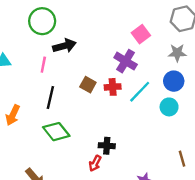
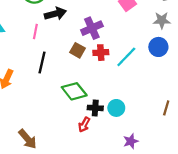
purple cross: (126, 61) -> (92, 28), moved, turned 35
cyan circle: (169, 107) -> (116, 108), moved
green diamond: (56, 132) -> (74, 91), moved
brown line: (182, 159) -> (166, 108), moved, turned 32

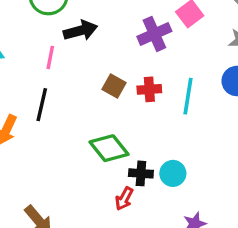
purple cross: (92, 28) -> (154, 34), moved
cyan line: (126, 57) -> (188, 96), turned -35
black line: (42, 62) -> (42, 105), moved

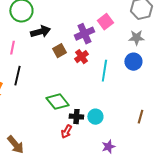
pink line: (50, 57) -> (12, 48), moved
brown square: (114, 86) -> (59, 51), moved, turned 32
red cross: (149, 89) -> (81, 57), moved, turned -32

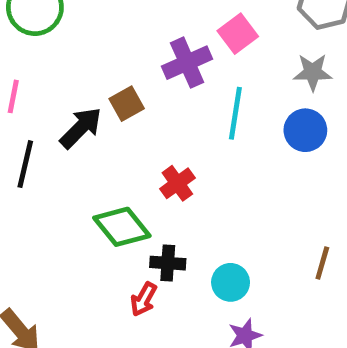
black arrow: (40, 32) -> (81, 128), moved, turned -30
red cross: (81, 57) -> (177, 183), moved
cyan line: (104, 71) -> (235, 113), moved
cyan circle: (95, 117) -> (231, 282), moved

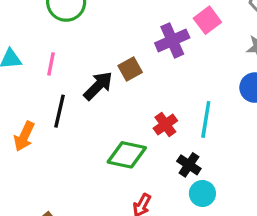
cyan line: (235, 113) -> (206, 119), moved
green diamond: (122, 227) -> (127, 155), turned -39
black cross: (168, 263) -> (189, 165), moved, turned 30

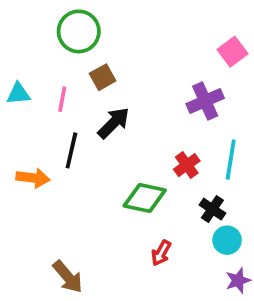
purple cross: (172, 40) -> (205, 101), moved
brown square: (130, 69) -> (103, 77), moved
orange arrow: (24, 136) -> (33, 178), turned -108

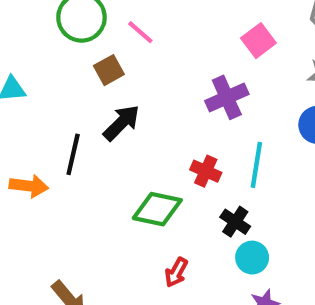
pink line: (62, 99) -> (140, 32), moved, turned -60
red cross: (187, 165) -> (206, 171), turned -30

